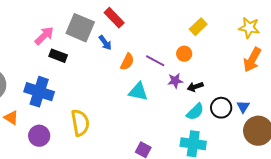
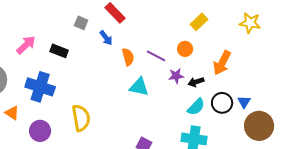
gray square: (80, 28) -> (81, 23), size x0.5
pink arrow: (44, 36) -> (26, 45), moved
orange arrow: (252, 60) -> (222, 63), moved
orange semicircle: (127, 62) -> (128, 57), turned -42

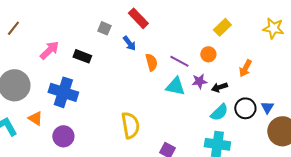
orange arrow: (222, 63) -> (245, 68), size x0.7
cyan triangle: (139, 87) -> (175, 86), moved
yellow semicircle: (81, 118) -> (130, 125), moved

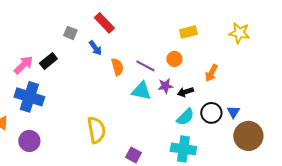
yellow rectangle: (222, 27) -> (188, 32), turned 30
pink arrow: (49, 50) -> (23, 65), moved
black rectangle: (82, 56) -> (48, 61), turned -60

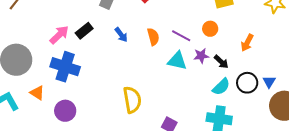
blue arrow: (95, 48) -> (121, 35), moved
black arrow: (185, 92) -> (221, 62), turned -119

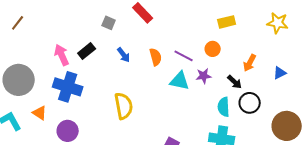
pink arrow: (59, 35) -> (62, 55), turned -70
black arrow: (221, 62) -> (235, 82), moved
blue triangle: (269, 82) -> (280, 73), moved, turned 32
cyan semicircle: (221, 87) -> (224, 107), turned 132
yellow semicircle: (132, 100) -> (124, 106), moved

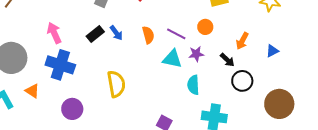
black rectangle: (87, 51) -> (95, 34), moved
cyan semicircle: (224, 107) -> (193, 85), moved
purple circle: (68, 131) -> (72, 109), moved

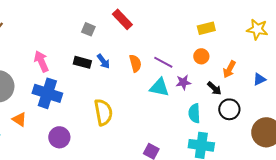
orange circle: (205, 27) -> (201, 56), moved
black rectangle: (95, 34) -> (82, 62), turned 54
cyan semicircle: (193, 85) -> (194, 113), moved

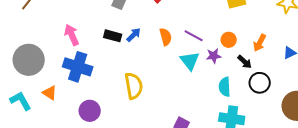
orange circle: (201, 56) -> (229, 40), moved
blue arrow: (103, 61) -> (134, 35), turned -98
cyan triangle: (159, 87) -> (190, 61), turned 40

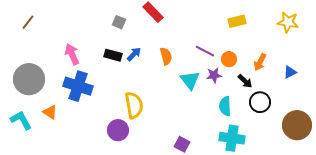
purple line: (194, 36) -> (205, 51), moved
purple circle: (90, 111) -> (118, 130), moved

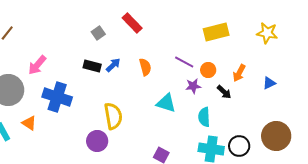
yellow rectangle: (237, 21) -> (216, 32), size x1.4
gray square: (119, 22) -> (98, 33), turned 32
pink arrow: (72, 54) -> (37, 65), moved, turned -115
cyan triangle: (190, 80) -> (166, 103), moved, turned -35
black circle: (260, 102) -> (239, 146), moved

